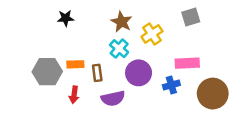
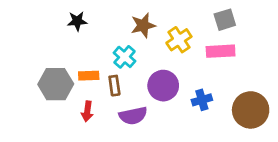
brown star: (122, 22) -> (143, 25), turned 30
cyan cross: (119, 49) -> (124, 57), moved
pink rectangle: (187, 63) -> (221, 51), moved

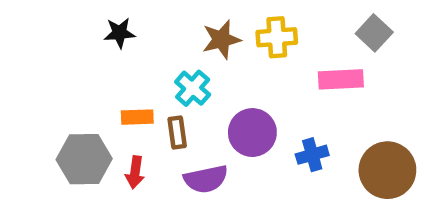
gray square: (225, 20) -> (374, 33), moved, turned -30
yellow cross: (179, 40) -> (277, 37), moved, turned 30
gray hexagon: (56, 84) -> (84, 159), moved

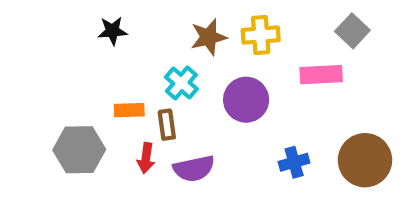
purple circle: (252, 133) -> (246, 100), moved
blue cross: (312, 155) -> (294, 162), moved
red arrow: (135, 172) -> (146, 158), moved

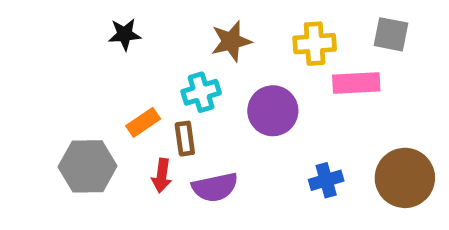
gray square: (352, 31) -> (391, 34), turned -32
yellow cross: (261, 35) -> (315, 44), moved
cyan cross: (181, 83) -> (201, 92), turned 32
orange rectangle: (129, 110) -> (143, 122), turned -32

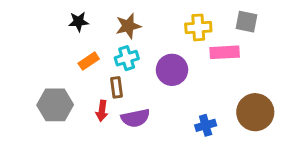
brown star: (231, 41) -> (128, 26), moved
orange rectangle: (143, 122) -> (89, 61), moved
blue cross: (326, 180) -> (206, 125), moved

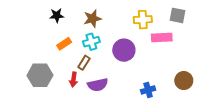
brown rectangle: (116, 87) -> (84, 63), turned 40
brown circle: (255, 112) -> (184, 81), size x0.7

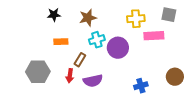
cyan cross: (91, 42) -> (97, 40), moved
orange rectangle: (64, 44) -> (61, 42), turned 32

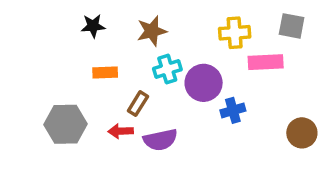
red arrow: (70, 76) -> (121, 131), turned 80
blue cross: (141, 86) -> (233, 110), moved

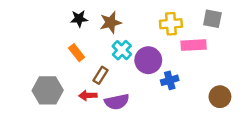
black star: (93, 26) -> (79, 19), moved
cyan cross: (167, 69) -> (122, 50), turned -30
orange rectangle: (105, 72) -> (77, 53), turned 54

